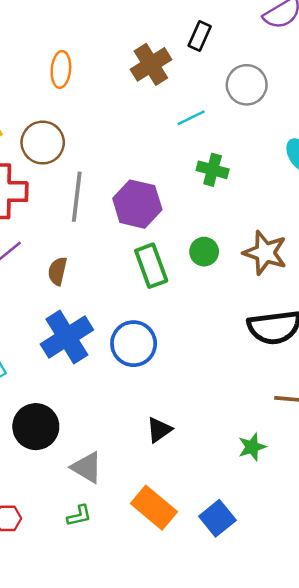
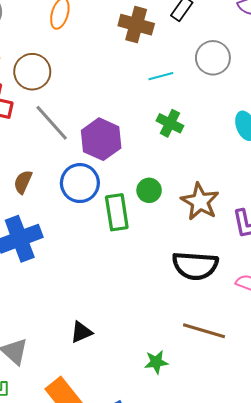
brown cross: (151, 64) -> (136, 25), turned 36
gray line: (77, 197) -> (52, 123), turned -60
green rectangle: (151, 266) -> (117, 212), moved
blue circle: (134, 344) -> (80, 183), moved

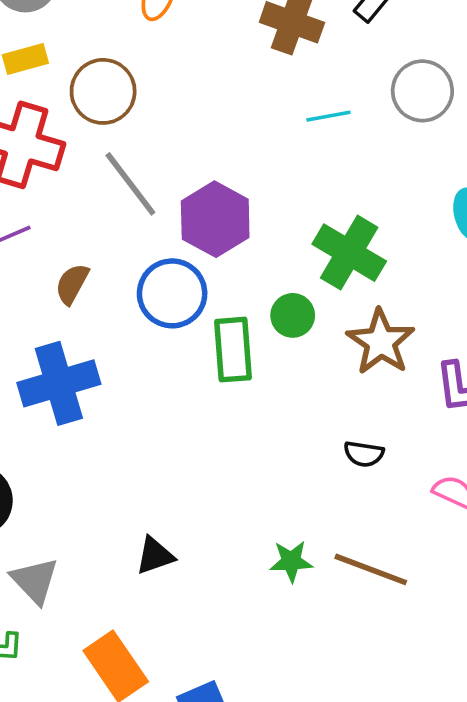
green cross: (170, 123) -> (349, 253), moved, size x1.5
black semicircle: (195, 266) -> (364, 454), size x0.5
green star: (156, 362) -> (291, 561), moved

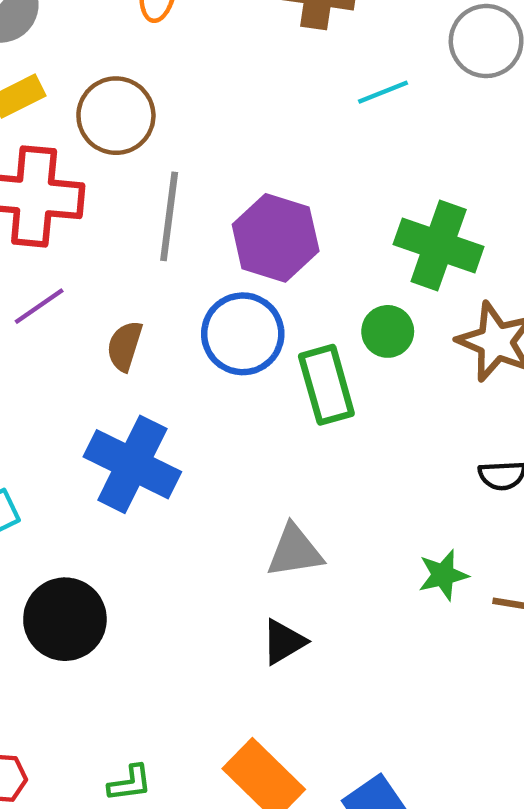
gray line: (130, 184) -> (169, 216), turned 56
blue cross: (59, 383) -> (132, 464), turned -36
green star: (291, 561) -> (443, 575), moved
gray triangle: (35, 581) -> (295, 551), moved, turned -44

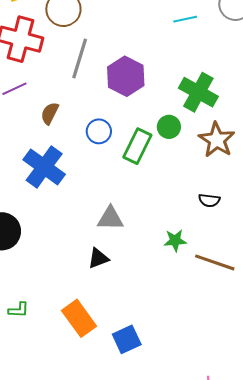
blue circle: (243, 334) -> (99, 131), moved, size x0.7
green rectangle: (326, 385) -> (137, 146), turned 32

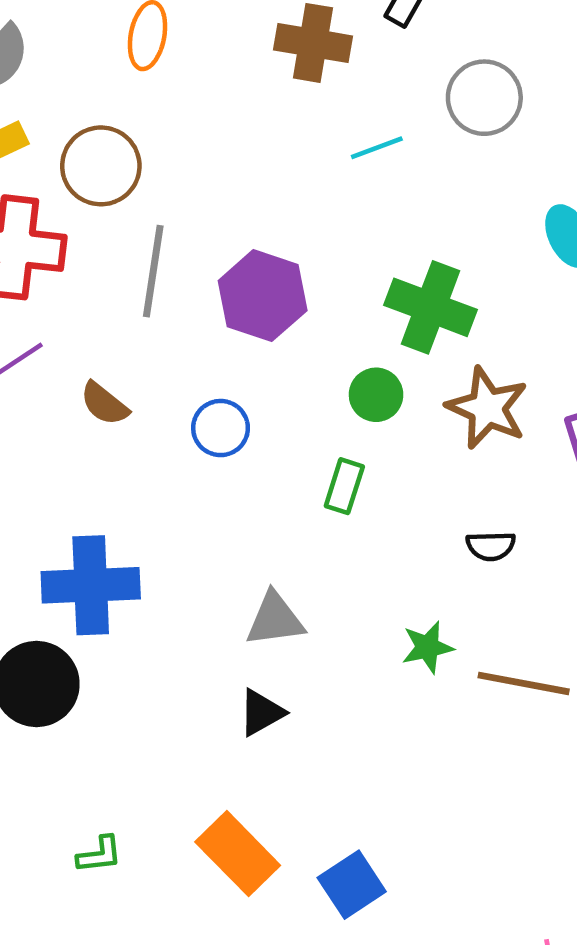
brown semicircle: (50, 113) -> (104, 404), turned -70
green rectangle: (137, 146) -> (344, 486), moved, size x0.7
blue cross: (44, 167) -> (91, 585), moved, turned -30

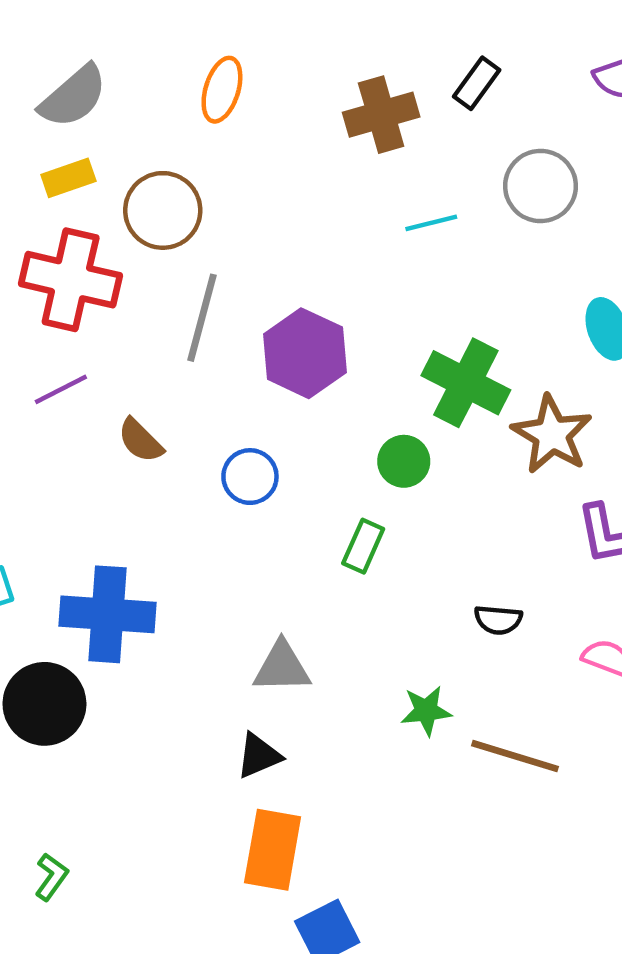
brown cross: (313, 43) -> (381, 115), turned -32
brown star: (487, 408) -> (552, 434), moved
orange rectangle: (238, 854) -> (273, 850), moved, turned 48
green L-shape: (100, 855) -> (51, 877), moved, turned -54

